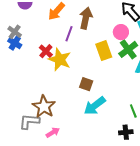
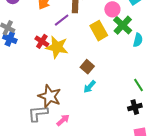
purple line: (69, 34) -> (62, 20), turned 42
brown square: (86, 84) -> (87, 67), turned 32
cyan arrow: (95, 106) -> (90, 87), moved, size x0.6

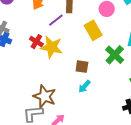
green cross: (123, 25) -> (115, 55), moved
brown square: (87, 67) -> (82, 67), turned -32

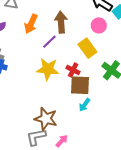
red cross: (36, 42) -> (73, 70), moved
brown square: (82, 67) -> (80, 85), size x1.5

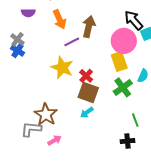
orange arrow: (31, 24) -> (60, 19), turned -66
pink circle: (99, 25) -> (124, 41), size x1.6
yellow rectangle: (87, 48) -> (119, 61), moved

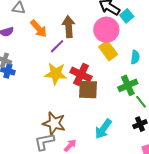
red cross: (86, 76) -> (81, 74), size x1.5
green cross: (123, 87) -> (128, 85), moved, turned 30
cyan arrow: (87, 113) -> (103, 129), moved, size x1.5

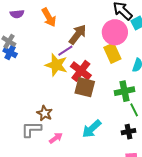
brown arrow: (69, 27) -> (78, 34), moved, turned 30
purple line: (57, 46) -> (65, 51), moved
brown star: (54, 123) -> (45, 113), size x0.7

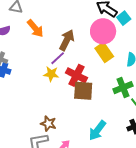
yellow star: (56, 65) -> (51, 74), size x0.7

